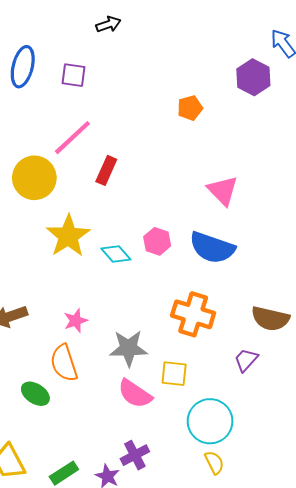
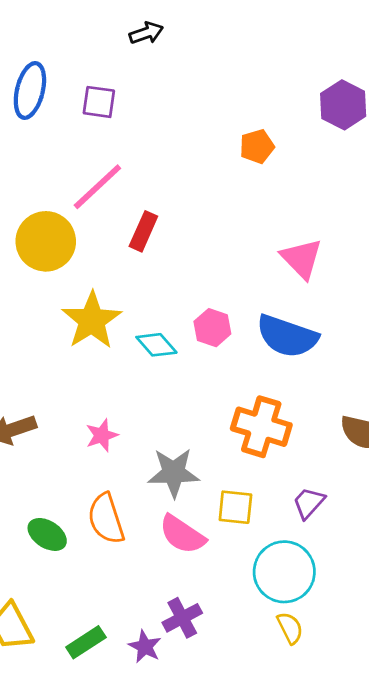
purple trapezoid: (246, 360) -> (309, 503), moved
orange semicircle: (64, 363) -> (106, 519), moved

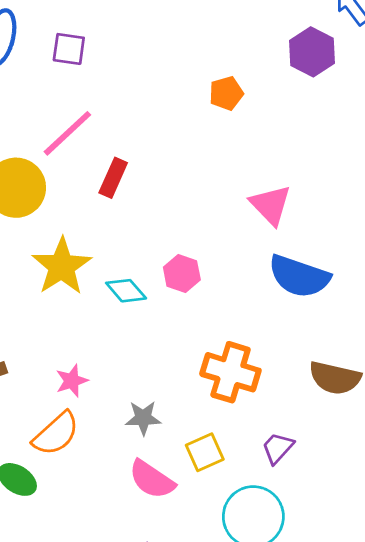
blue semicircle: (287, 336) -> (299, 276), moved
gray star: (174, 473) -> (143, 418), size x0.7
yellow square: (235, 507) -> (205, 452), turned -30
orange semicircle: (106, 519) -> (56, 434), moved, turned -114

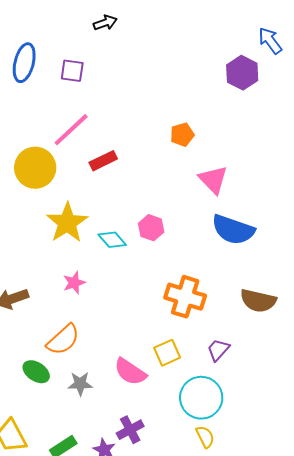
orange pentagon: (226, 93) -> (182, 135), moved
red rectangle: (113, 178) -> (103, 161), turned 40
pink star: (72, 381) -> (74, 283), moved
gray star: (143, 418) -> (80, 384), moved

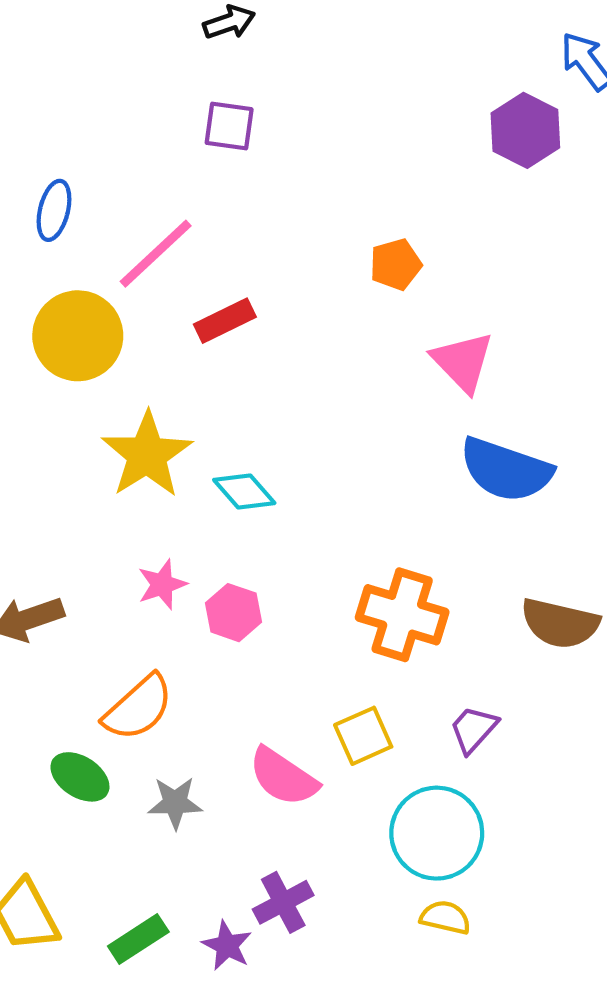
blue ellipse: (24, 63) -> (54, 210), moved, size x0.7
purple square: (72, 71) -> (229, 126), moved
pink hexagon: (151, 228) -> (233, 613), moved
yellow semicircle: (205, 437) -> (445, 917), turned -50

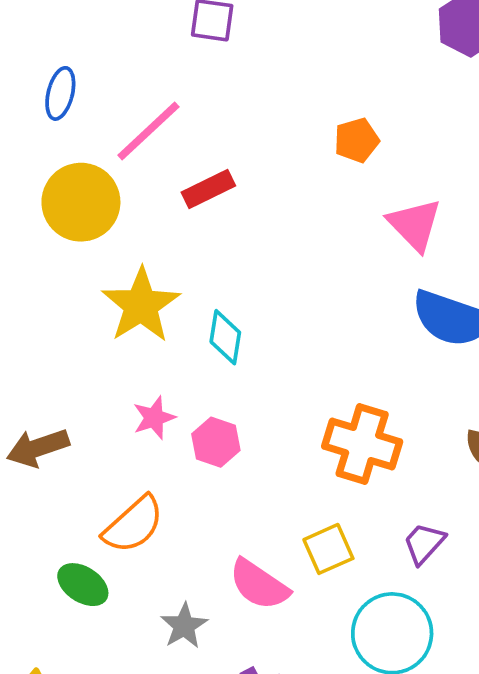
cyan diamond: (244, 491) -> (225, 337), turned 50
gray star: (175, 803) -> (184, 626), moved, turned -30

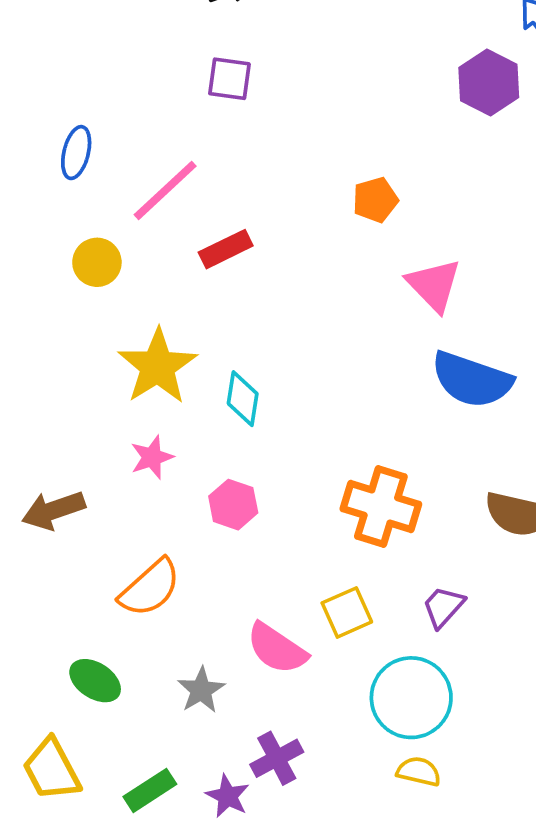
yellow circle: (81, 202) -> (97, 262), size x0.6
pink star: (154, 418) -> (152, 457), moved
green ellipse: (83, 585) -> (95, 681), moved

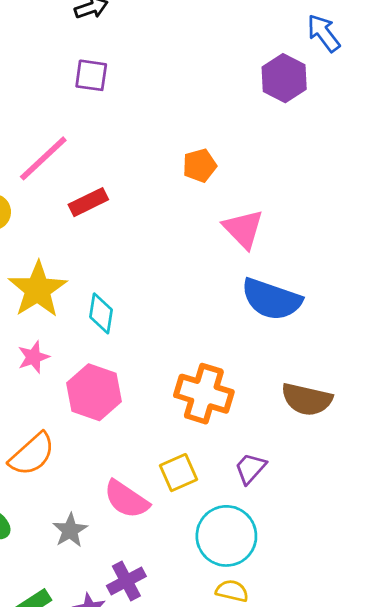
pink hexagon: (233, 505) -> (94, 392), size x1.5

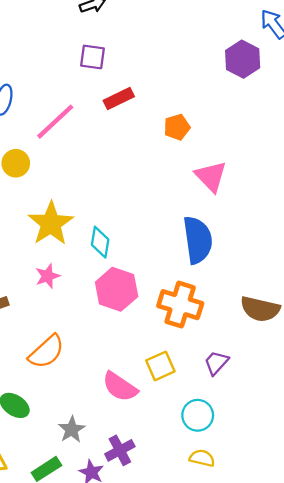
red rectangle: (88, 202) -> (119, 99), moved
blue semicircle: (271, 299) -> (198, 240), moved, turned -117
pink hexagon: (94, 392) -> (117, 289), moved
gray star: (70, 530) -> (72, 430), moved
cyan circle: (226, 536) -> (198, 415), size x0.7

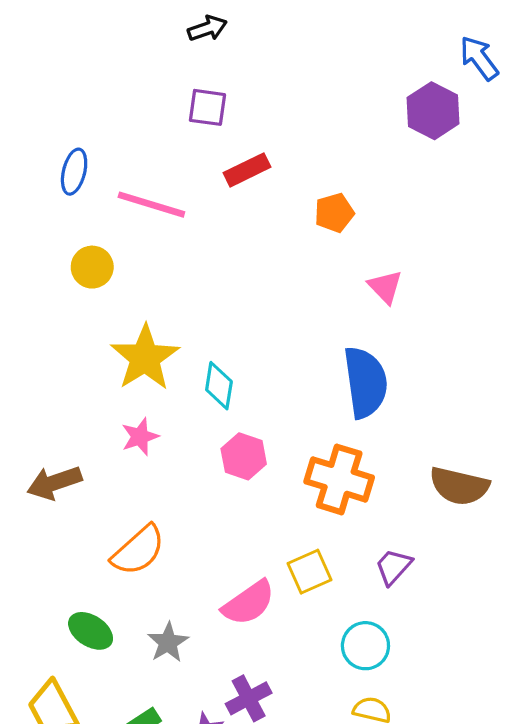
pink line: (55, 122) -> (151, 205), turned 60
pink triangle: (211, 176) -> (385, 287), size x0.7
pink hexagon: (117, 289) -> (244, 456), size x0.7
pink semicircle: (120, 387) -> (249, 603), turned -69
gray star: (72, 430) -> (168, 642), moved

